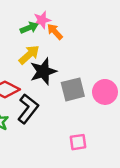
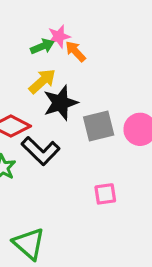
black L-shape: (28, 109) -> (41, 151), turned 96

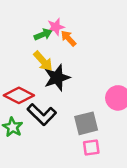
yellow arrow: (42, 81) -> (43, 61), turned 90
gray square: (99, 126) -> (86, 123), moved

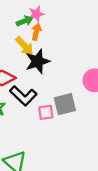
orange arrow: (68, 38) -> (36, 32), moved, turned 56
pink square: (91, 147) -> (46, 112), moved

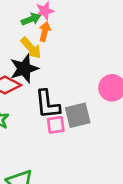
black star: (38, 61) -> (24, 69), moved
black L-shape: (23, 96) -> (47, 104), moved, turned 40

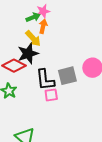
gray square: (78, 115) -> (67, 76), moved

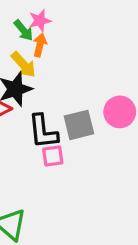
green arrow: (33, 17) -> (23, 30), turned 72

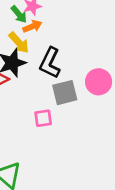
orange arrow: (40, 45) -> (32, 26), turned 54
black L-shape: (43, 131) -> (50, 63), moved, turned 32

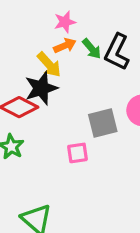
green arrow: (19, 14) -> (92, 49), moved
black L-shape: (50, 63) -> (117, 52), moved

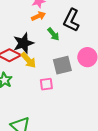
green arrow: (92, 49) -> (53, 34), moved
yellow arrow: (49, 65) -> (28, 60), moved

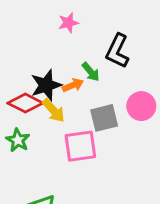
orange arrow: (38, 16) -> (73, 85), moved
pink square: (46, 84) -> (80, 146), size x1.6

